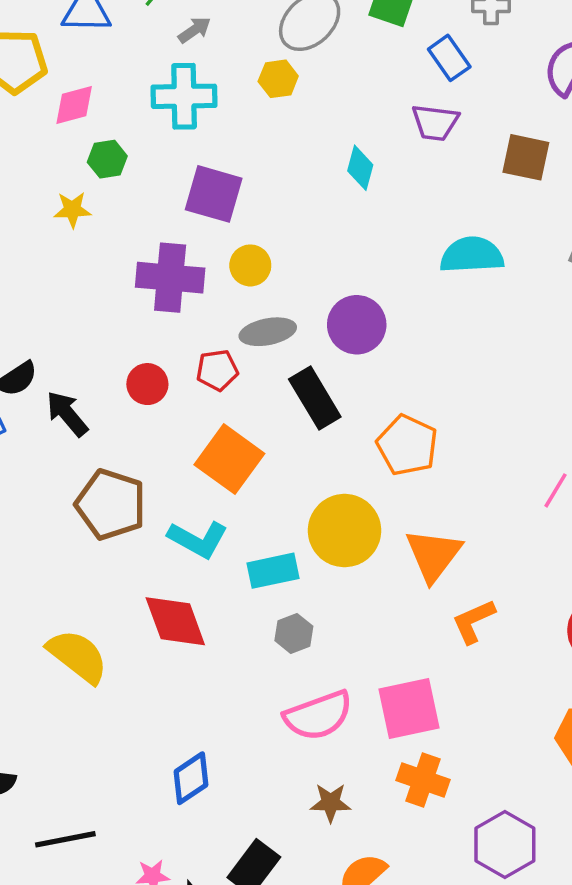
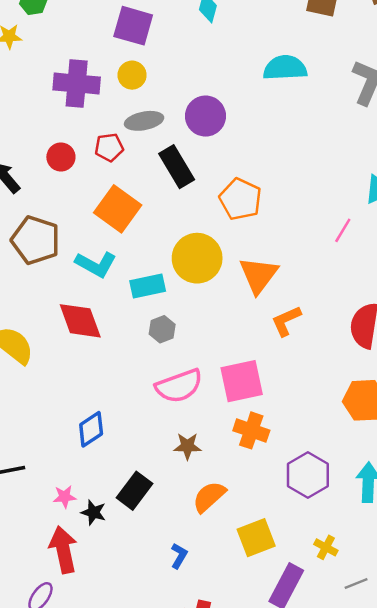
purple square: (214, 194) -> (133, 26), moved

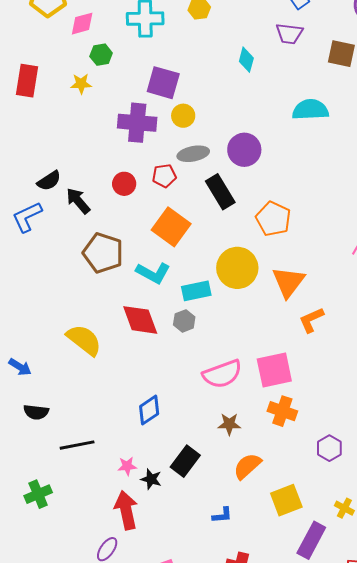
purple square: (133, 26) -> (163, 83), moved
gray hexagon: (162, 329) -> (184, 321), moved
purple hexagon: (308, 475) -> (329, 448), size x0.7
blue L-shape: (179, 556) -> (222, 515), turned 55

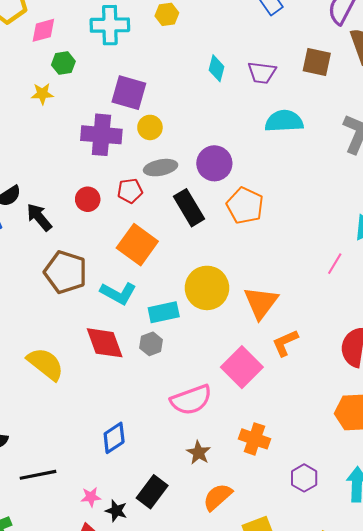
purple trapezoid: (289, 34) -> (262, 73), moved
orange pentagon: (273, 219) -> (245, 206), moved
pink square: (274, 370) -> (242, 367), moved, turned -33
brown star: (229, 424) -> (199, 453), turned 30

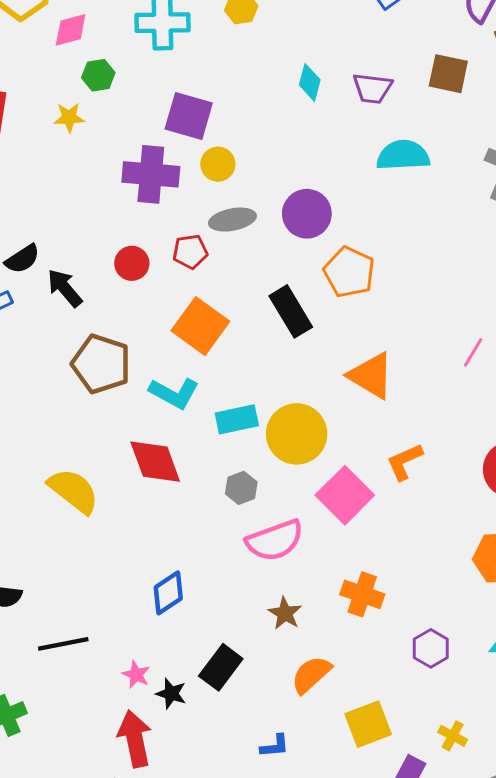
black rectangle: (189, 208) -> (291, 311), moved
yellow circle: (207, 288) -> (297, 434), moved
orange triangle: (261, 303) -> (371, 376), moved, turned -36
gray hexagon: (151, 344) -> (241, 488), moved
pink star: (91, 497) -> (136, 675), turned 30

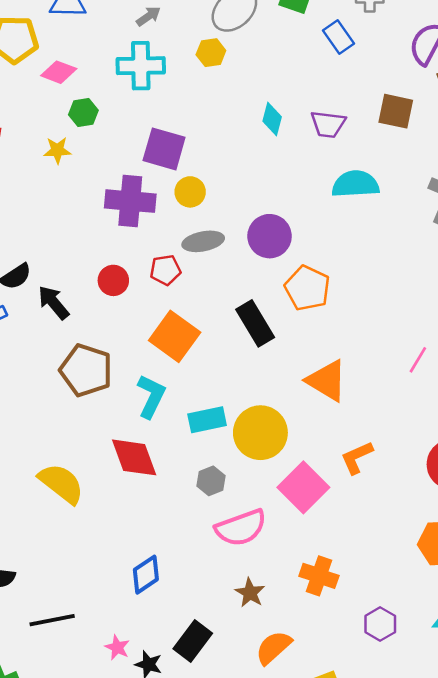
pink diamond: (71, 30) -> (59, 72), turned 36
cyan L-shape: (174, 393) -> (151, 396), turned -93

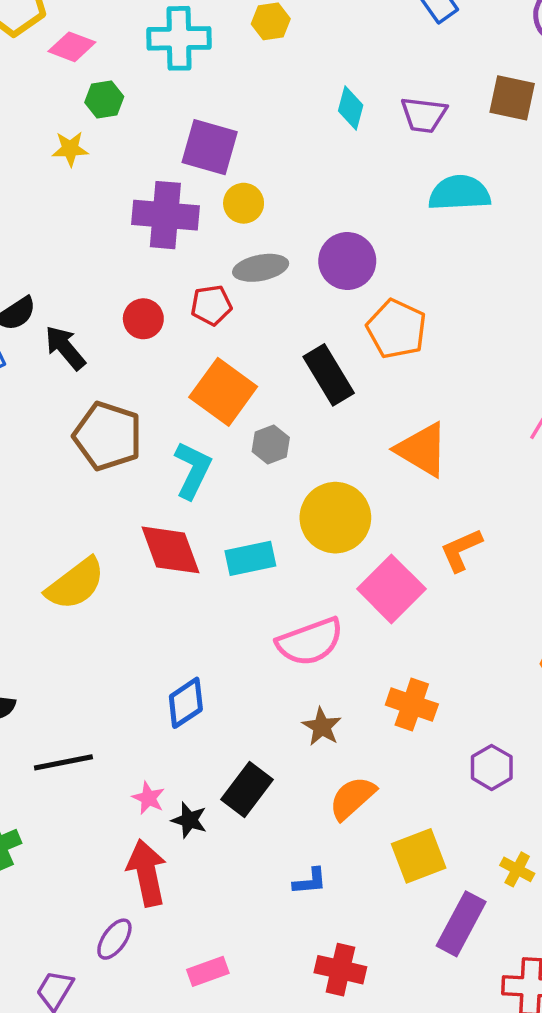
cyan rectangle: (207, 420) -> (250, 558), moved
gray hexagon: (211, 481) -> (271, 445), moved
yellow semicircle: (61, 483) -> (75, 584), turned 105

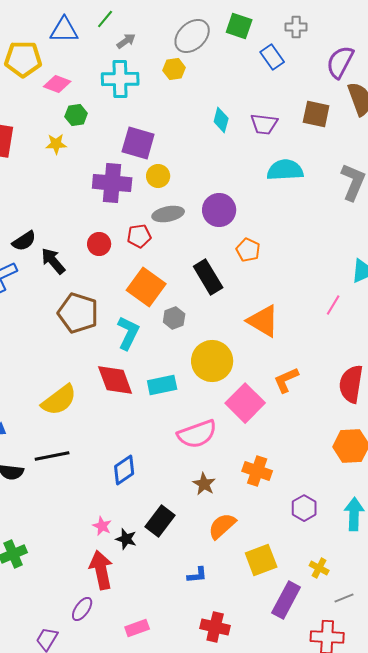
orange pentagon: (397, 329) -> (248, 250), size x0.7
black line: (63, 762) -> (52, 456), moved

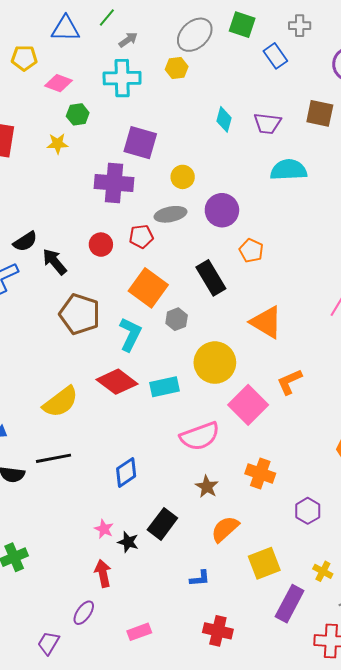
yellow pentagon: (23, 59) -> (24, 58), size x0.7
yellow circle: (158, 176) -> (183, 177), moved
red diamond: (115, 380) -> (117, 382), turned -33
red arrow: (101, 570) -> (103, 573), size x0.7

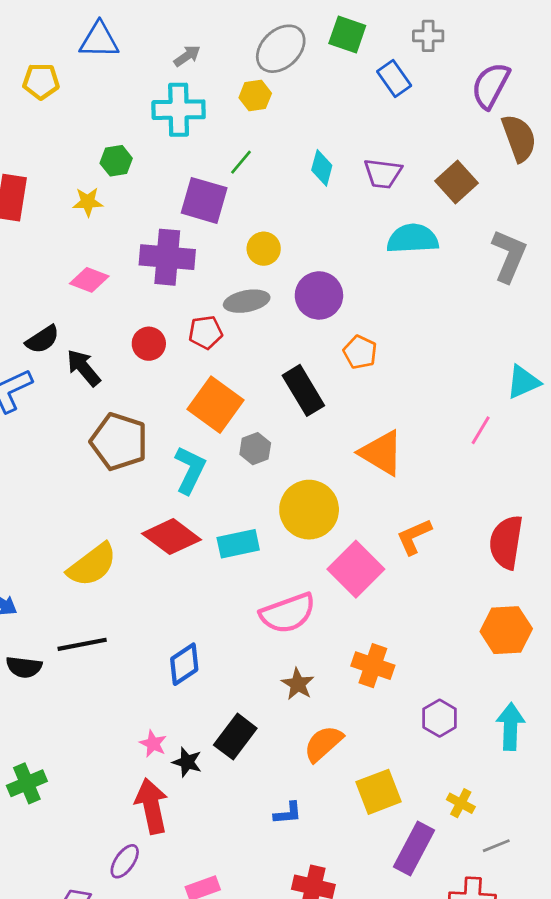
green line: (107, 18) -> (241, 162), moved
pink diamond: (59, 83) -> (89, 280), moved
brown square: (320, 113) -> (457, 182), moved, turned 36
red arrow: (103, 573) -> (152, 806), size x1.4

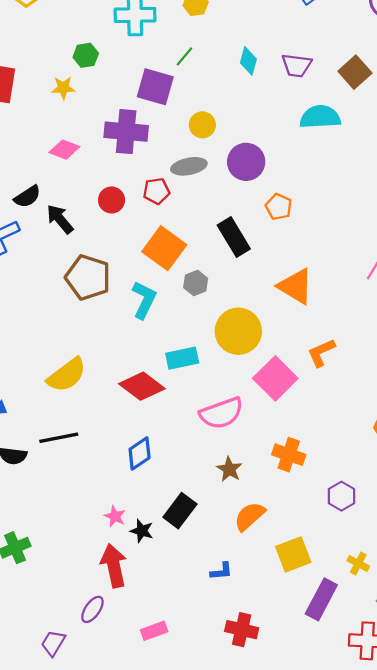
red diamond: (171, 537) -> (142, 386), moved

